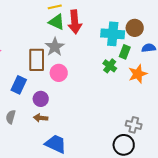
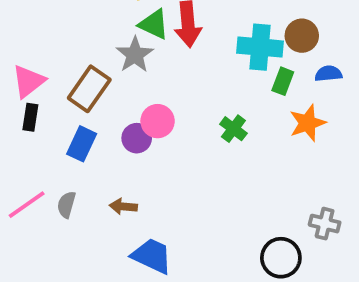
gray star: (55, 47) -> (135, 55), moved
brown rectangle: (37, 60) -> (89, 89), moved, turned 35
green cross: (110, 66) -> (233, 129), moved
purple circle: (41, 99) -> (137, 138), moved
gray cross: (134, 125) -> (325, 224), moved

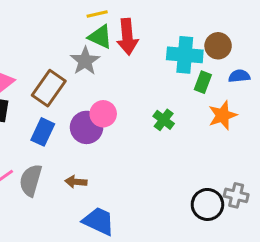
purple circle: (137, 138) -> (87, 127), size x1.4
gray semicircle: (66, 205) -> (31, 180), size x1.5
black circle: (281, 258) -> (207, 204), moved

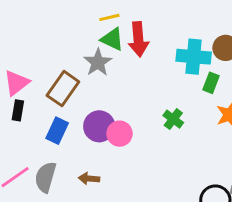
pink circle: (103, 114) -> (120, 134), moved

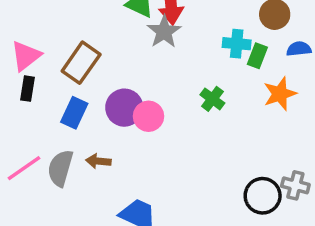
cyan cross: (194, 57) -> (237, 44), moved, size x0.7
gray star: (98, 62) -> (164, 32), moved
brown arrow: (89, 179) -> (98, 161), moved

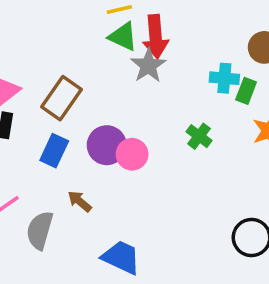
brown arrow: (98, 161) -> (80, 201), turned 35
gray semicircle: (60, 168) -> (40, 230), moved

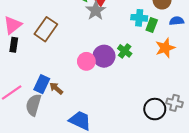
purple circle: (107, 145) -> (104, 56), moved
blue rectangle: (54, 151) -> (42, 84), moved

